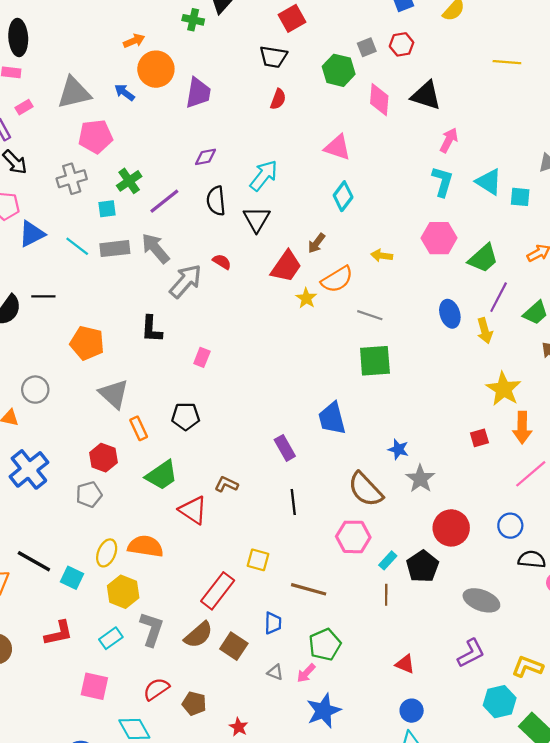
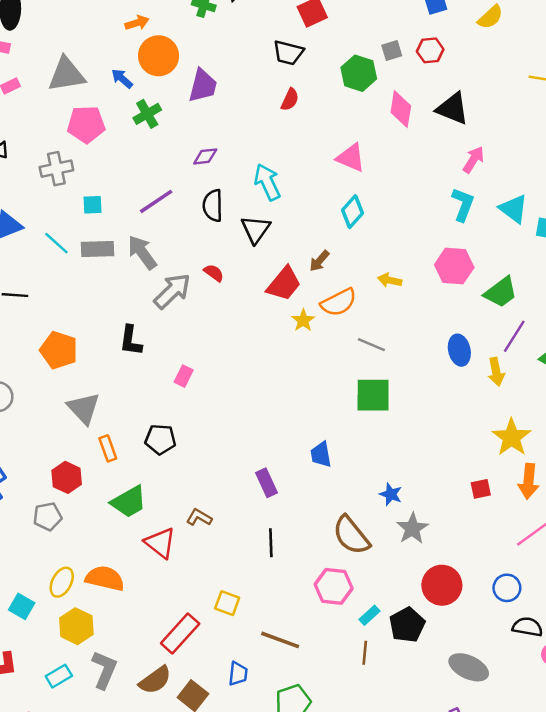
cyan arrow: (264, 176) -> (267, 182), turned -68
green cross: (129, 181) -> (147, 114), moved
blue trapezoid: (332, 418) -> (321, 455), size x0.7

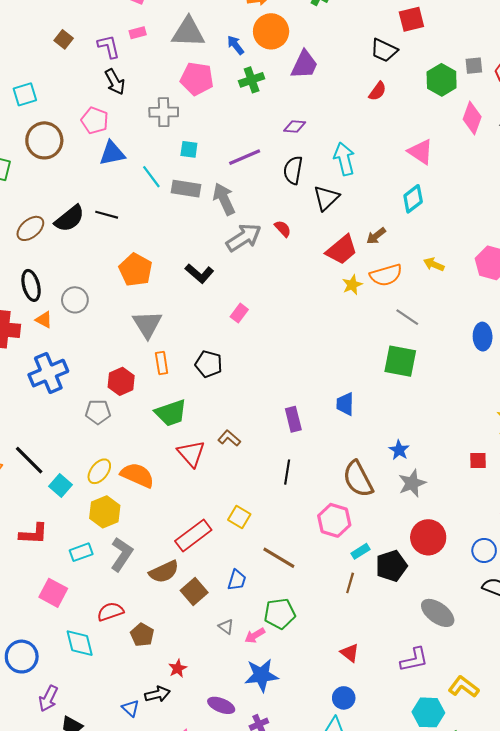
black L-shape: (131, 341) -> (199, 273), turned -68

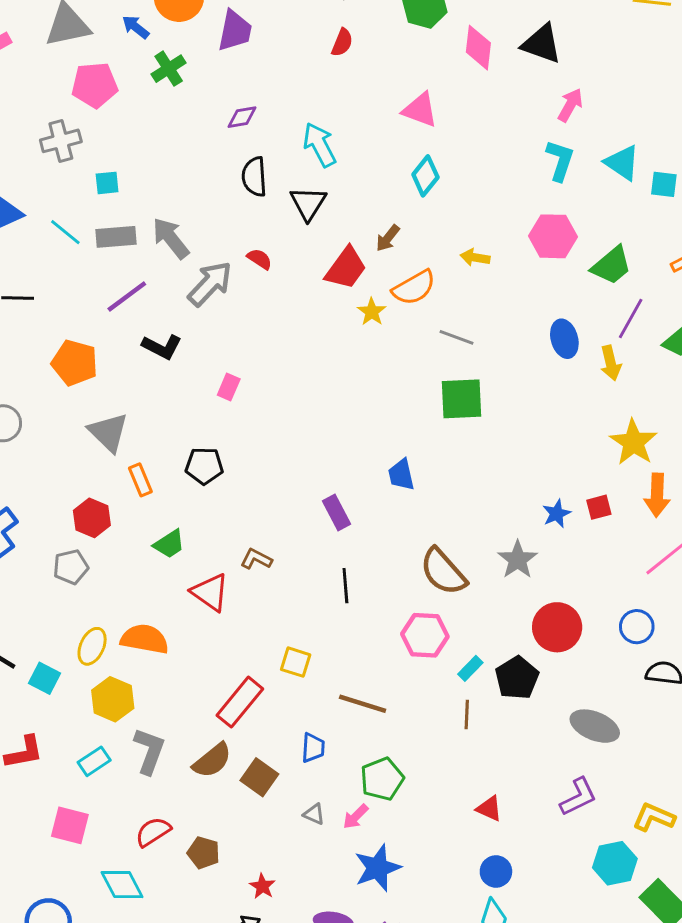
purple line: (245, 157) -> (127, 296), moved
green trapezoid: (171, 413) -> (169, 544), size x0.7
blue star: (399, 450) -> (557, 514), moved, turned 30

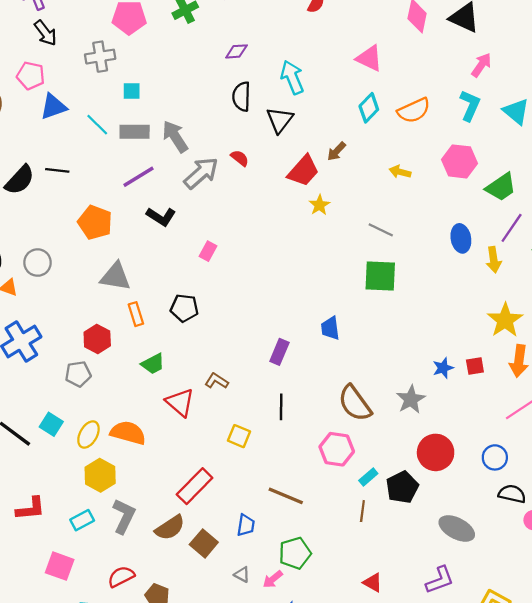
orange semicircle: (414, 288) -> (414, 110), moved
gray triangle: (108, 432) -> (115, 277), turned -40
purple rectangle: (336, 513) -> (279, 352), turned 45
yellow square: (296, 662) -> (239, 436), moved
cyan square: (44, 678) -> (51, 424), moved

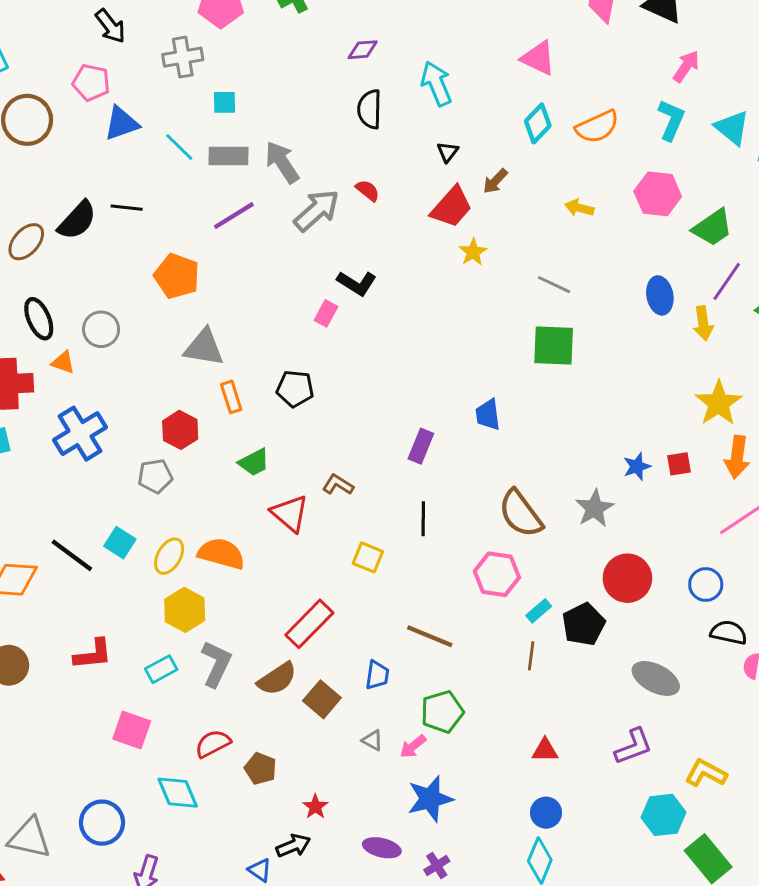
black triangle: (280, 120) -> (448, 152), moved, size x0.6
black L-shape: (161, 217) -> (357, 283), moved
red triangle: (373, 583) -> (545, 750), turned -30

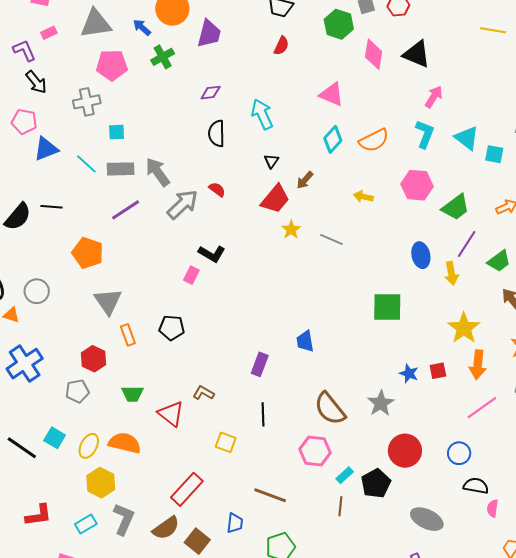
gray line: (554, 285) -> (331, 239), moved
green square: (554, 346) -> (387, 307), moved
gray triangle: (204, 347) -> (108, 301), turned 48
green trapezoid: (254, 462) -> (132, 394), moved, turned 30
blue star: (637, 467) -> (409, 374), turned -30

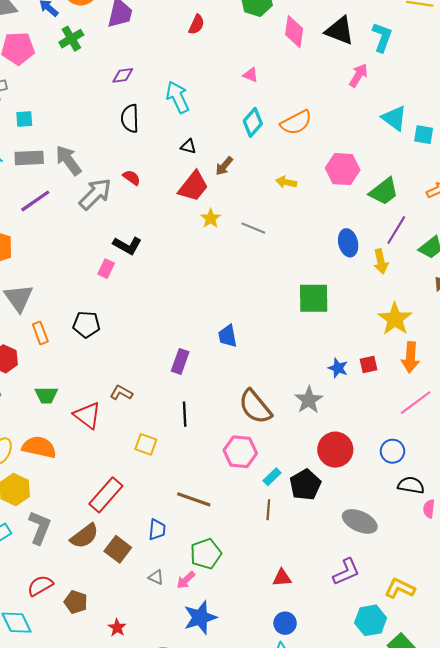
pink triangle: (332, 94) -> (251, 75), size x0.6
cyan L-shape: (425, 134) -> (382, 37), moved
black triangle: (271, 161) -> (188, 146), turned -49

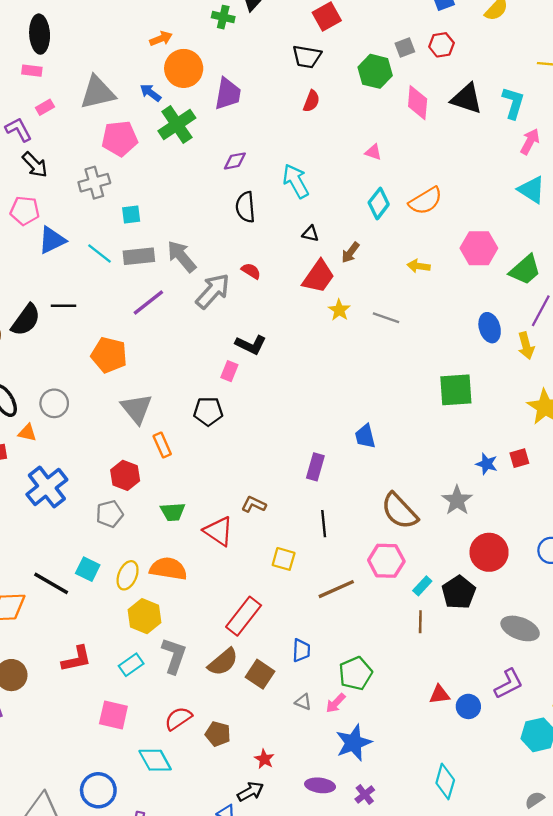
green cross: (71, 39) -> (177, 124), size x1.4
pink arrow: (359, 75) -> (530, 141), moved
black pentagon: (86, 324) -> (208, 411), moved
brown line: (194, 499) -> (336, 589), moved, turned -40
blue circle: (285, 623) -> (468, 706), moved

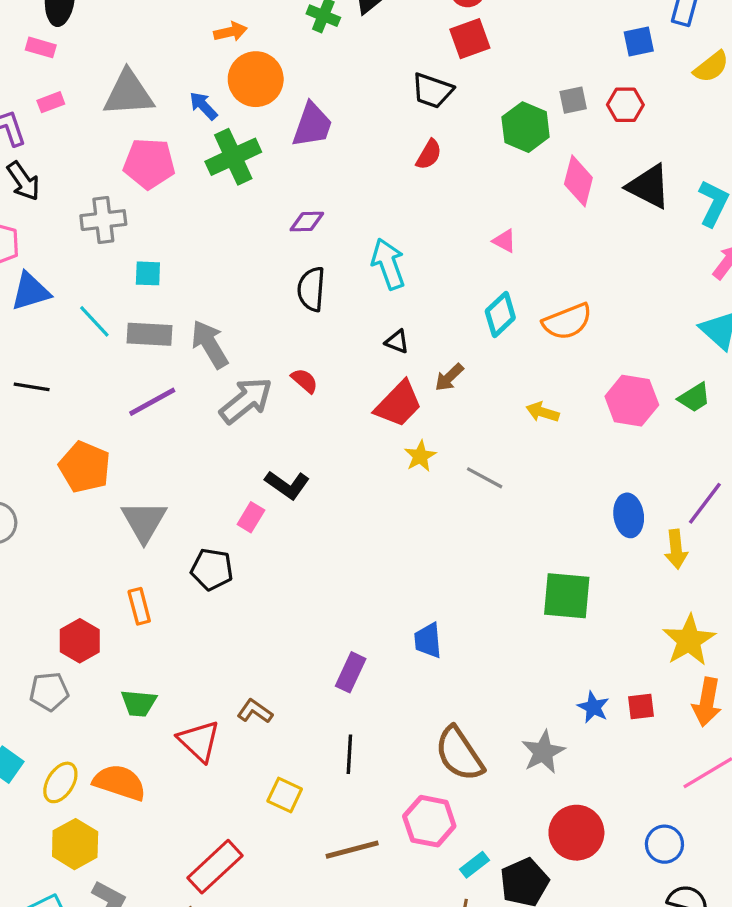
green trapezoid: (525, 270) -> (694, 398), moved, size x0.7
gray triangle: (136, 409) -> (144, 521), moved

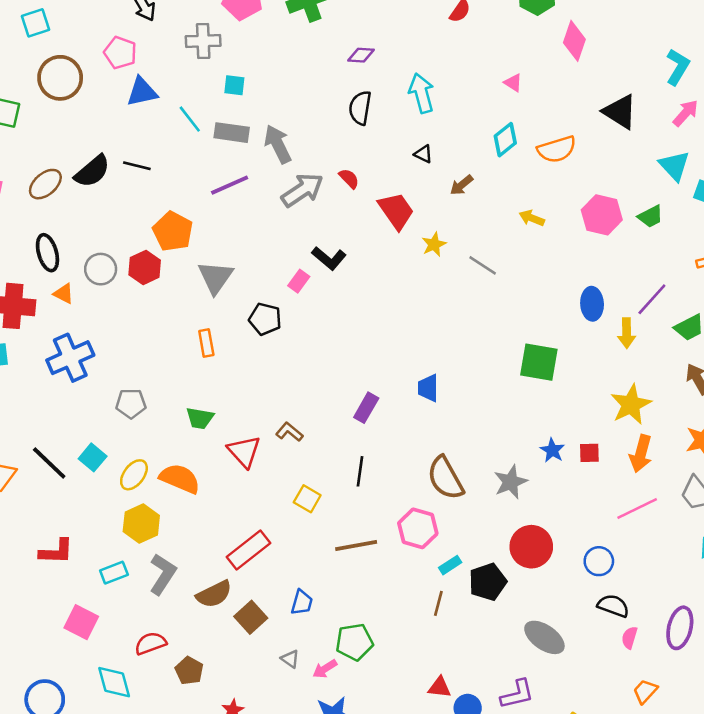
black triangle: (649, 186) -> (620, 112), moved
red trapezoid: (398, 404) -> (396, 211), moved, turned -84
red hexagon: (80, 641) -> (145, 267), moved

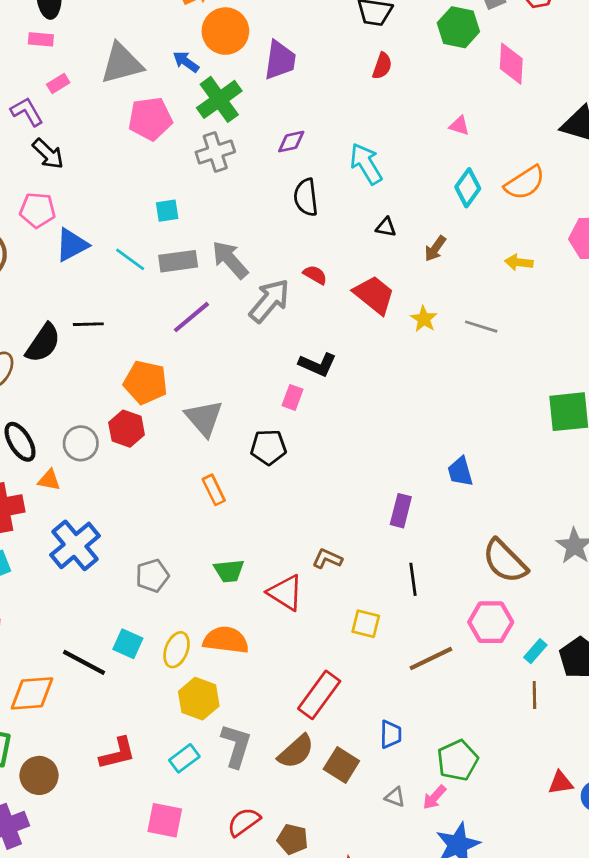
gray cross: (203, 41) -> (215, 152), moved

